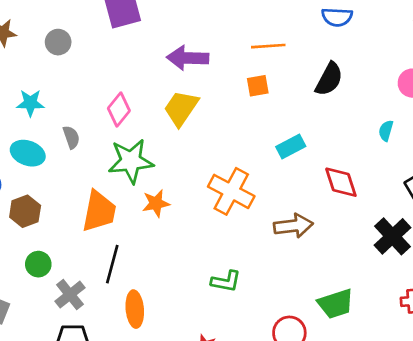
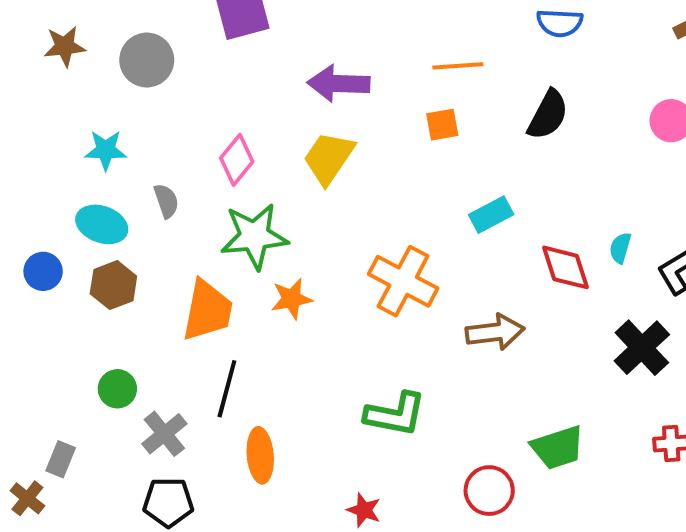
gray circle: (58, 42) -> (147, 60), size x1.4
cyan semicircle: (386, 131) -> (620, 248), moved
brown hexagon: (25, 211) -> (113, 285), moved
green L-shape: (226, 281) -> (395, 414), size x1.4

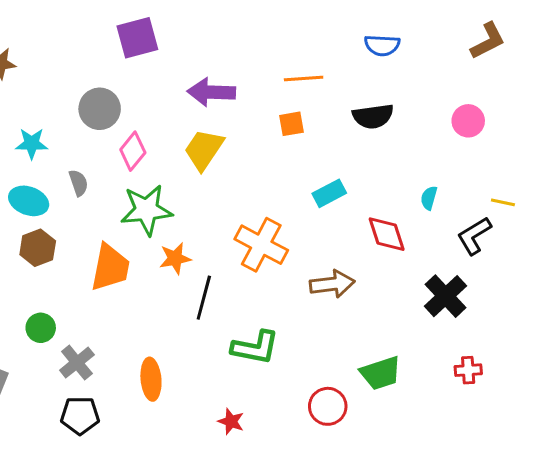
gray circle: (147, 60) -> (100, 109), moved
black semicircle: (548, 115) -> (373, 116), turned 54
cyan semicircle: (620, 248) -> (429, 198), moved
black line: (227, 389) -> (204, 298), moved

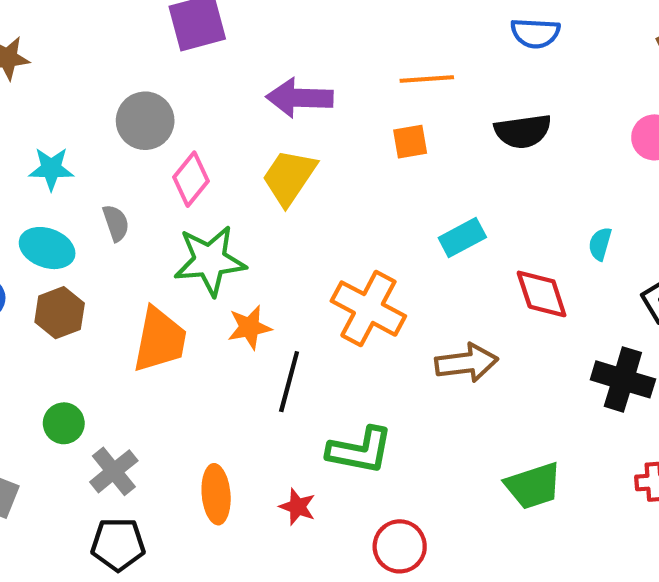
black cross: (446, 296) -> (623, 379), turned -30
red circle: (328, 406) -> (400, 546), moved
red star: (231, 421) -> (297, 507), moved

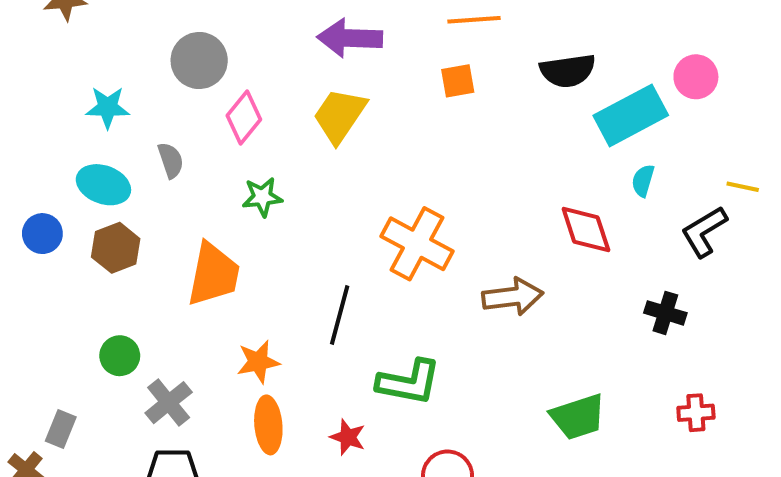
cyan rectangle: (462, 238) -> (631, 115), moved, size x1.6
green star: (210, 261) -> (262, 197), size x0.6
orange star: (249, 327) -> (258, 362), moved
black cross: (623, 379) -> (665, 313), size x0.7

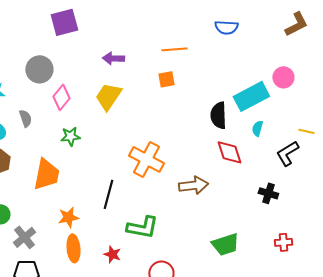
purple arrow: (350, 38) -> (113, 58), size x0.7
black semicircle: (568, 71) -> (218, 115), moved, turned 96

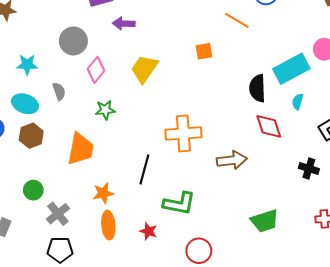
orange line: (174, 49) -> (237, 20), moved, turned 35
purple arrow: (113, 58) -> (124, 23), moved
orange cross: (146, 159) -> (183, 134), turned -32

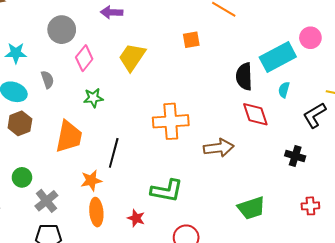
black line: (144, 170) -> (114, 153), moved

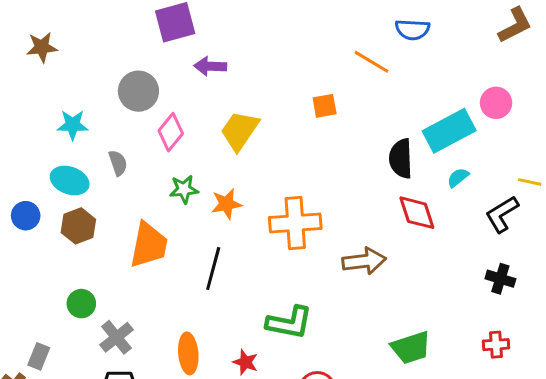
cyan semicircle: (284, 90) -> (458, 178), turned 35
black cross: (295, 156) -> (500, 279), moved
orange star: (91, 180) -> (226, 204), moved

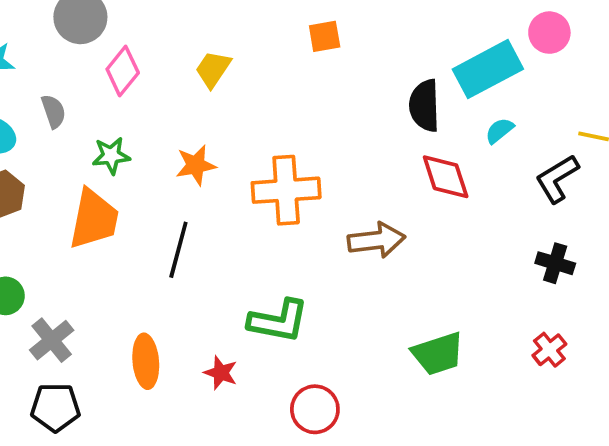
yellow trapezoid: (240, 131) -> (213, 69), size x0.7
green star: (184, 189) -> (111, 156), moved
red cross: (496, 345) -> (549, 350), turned -35

